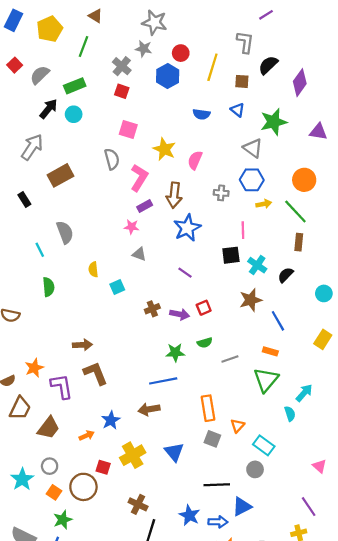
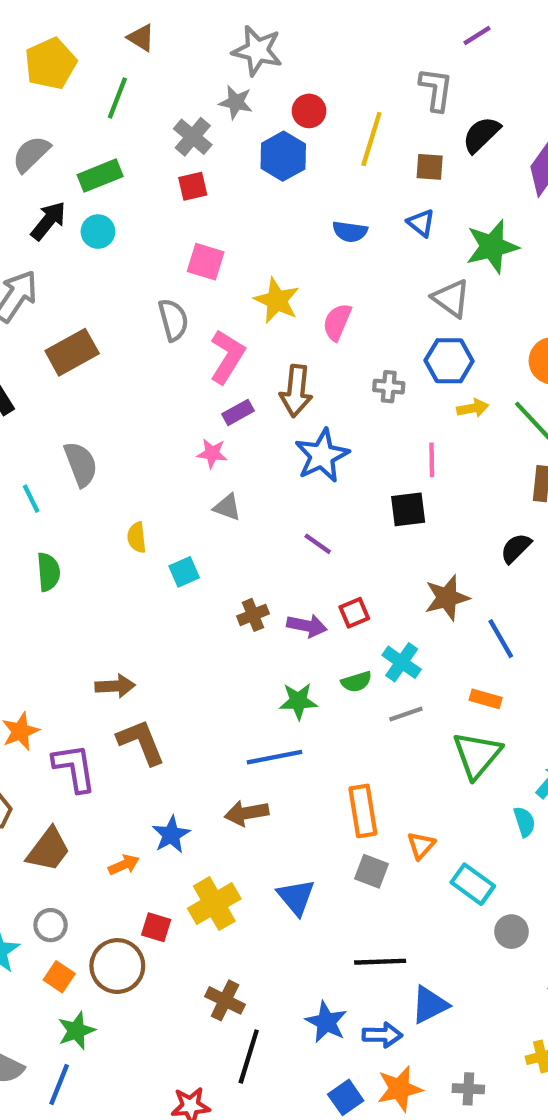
red square: (122, 91) -> (193, 186), turned -32
cyan cross: (257, 265) -> (402, 662), moved
gray circle: (255, 469) -> (511, 932), moved

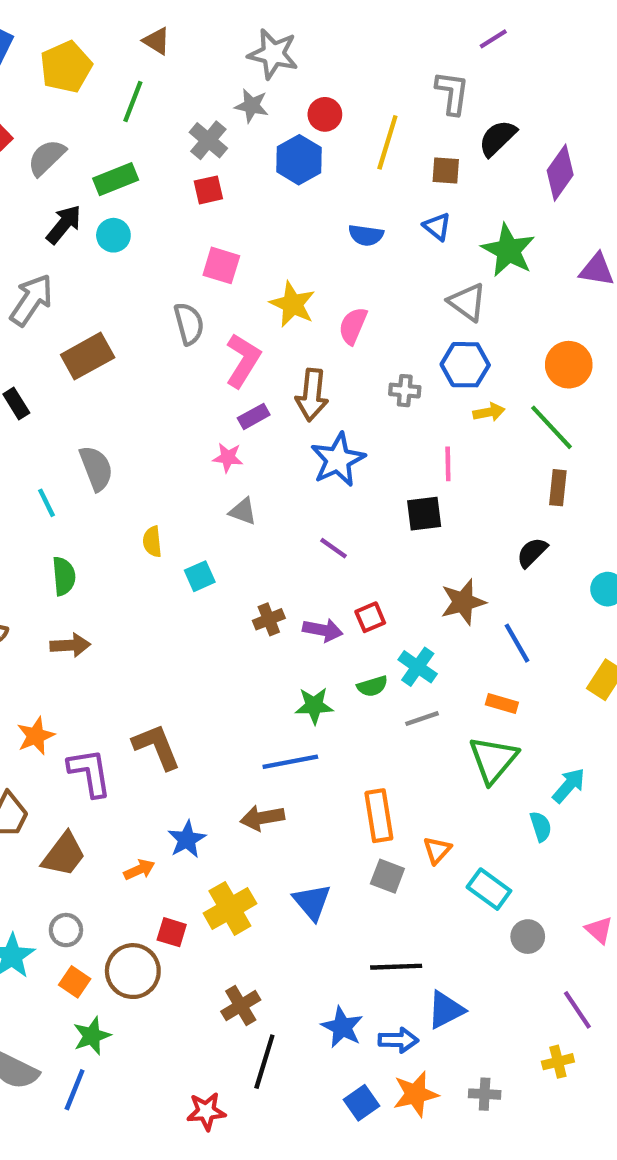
green star: (492, 247) -> (508, 250), turned -30
brown arrow: (115, 686) -> (70, 645), moved
brown cross: (225, 1000) -> (241, 1006), turned 33

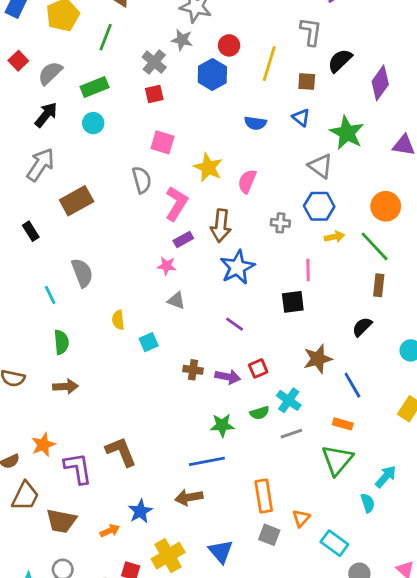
black arrow: (64, 224) -> (46, 115), moved
brown cross: (269, 619) -> (193, 370), turned 30
brown trapezoid: (64, 855) -> (61, 521), turned 64

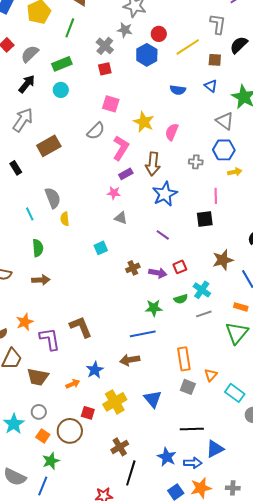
yellow line: (269, 63) -> (188, 47), turned 40
gray semicircle: (142, 180) -> (96, 131), turned 60
yellow semicircle: (118, 320) -> (65, 219), moved
brown cross: (193, 370) -> (133, 268), turned -32

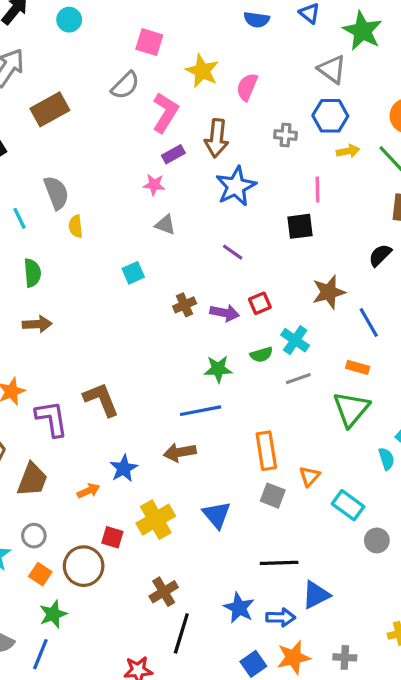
brown trapezoid: (38, 377) -> (32, 480), turned -80

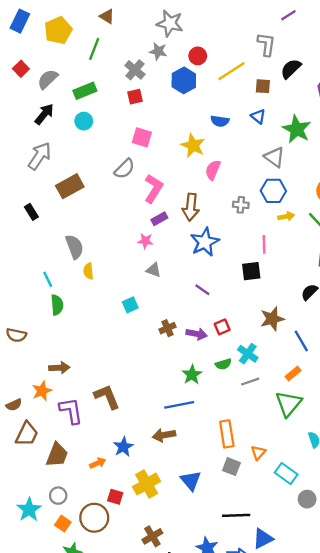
yellow star: (202, 71) -> (193, 145), moved
cyan line: (19, 218) -> (48, 279), moved
brown arrow: (37, 324) -> (59, 368), moved
orange rectangle: (358, 367) -> (293, 373), turned -56
green star: (218, 369) -> (192, 375), turned -30

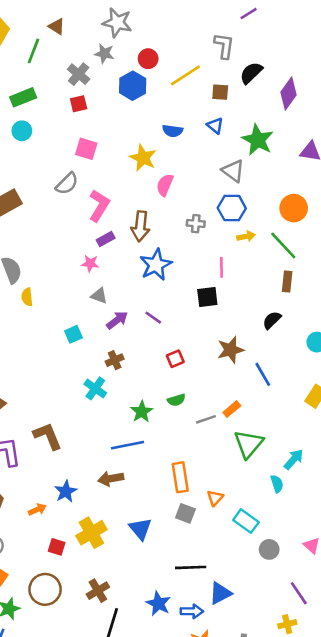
brown triangle: (107, 16) -> (57, 26), moved
purple arrow: (197, 334) -> (117, 320), moved, turned -48
cyan cross: (248, 354) -> (95, 388), moved
orange rectangle: (293, 373) -> (232, 409), moved
brown circle: (94, 518) -> (45, 589), moved

